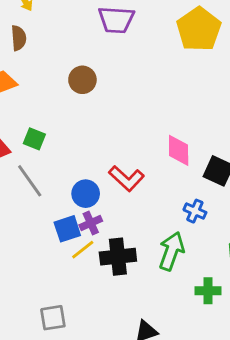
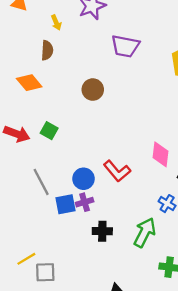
gray line: (30, 181) -> (41, 182), moved
yellow line: (83, 250) -> (26, 259), moved
black cross: (118, 257) -> (102, 231), size x0.7

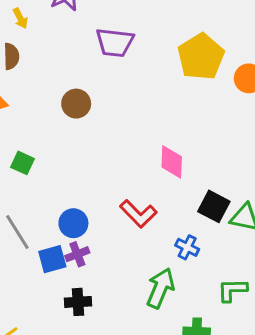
pink diamond: (161, 154) -> (172, 162), moved
red L-shape: (117, 171) -> (138, 214), moved
black cross: (102, 231) -> (78, 302), moved

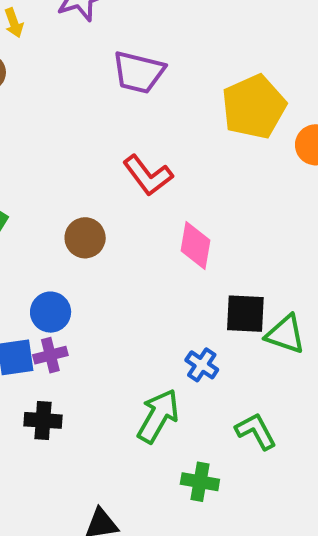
brown circle: (76, 104) -> (85, 238), moved
black square: (214, 206) -> (245, 314), turned -32
red L-shape: (138, 214) -> (148, 175), moved
green L-shape: (232, 290) -> (256, 431), turned 56

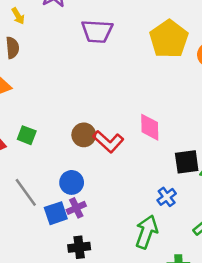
red L-shape: (148, 175) -> (108, 142), moved
blue cross: (202, 365) -> (167, 197), turned 30

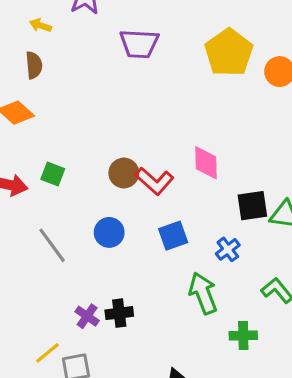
yellow arrow: (18, 16) -> (41, 25), turned 140
purple cross: (76, 208) -> (87, 316), moved, turned -30
blue square: (56, 213) -> (173, 236), moved
green arrow: (147, 232) -> (203, 293), turned -40

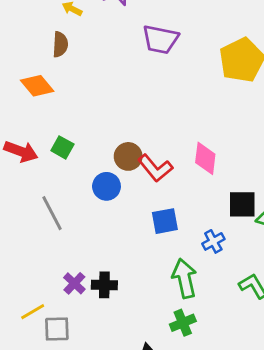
blue circle: (109, 232) -> (106, 186), moved
green cross: (243, 335) -> (183, 323), moved, turned -30

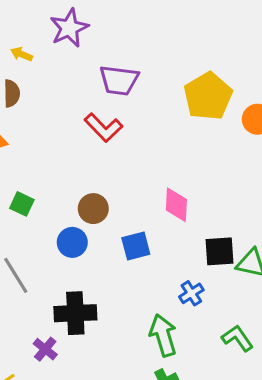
red L-shape: (155, 168) -> (103, 128), moved
blue square: (165, 221) -> (136, 246), moved
black cross: (104, 285) -> (75, 313), moved, size x1.5

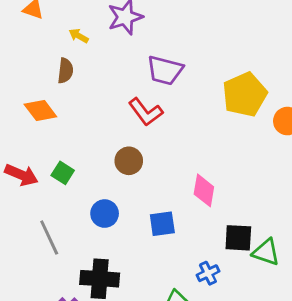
brown circle: (93, 209) -> (129, 161), moved

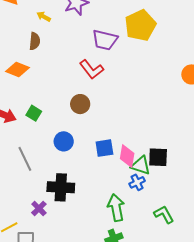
yellow pentagon: (245, 95) -> (140, 25), moved
orange diamond: (40, 111) -> (17, 69), turned -30
pink diamond: (204, 190) -> (127, 156), moved
green triangle: (266, 252) -> (141, 166), moved

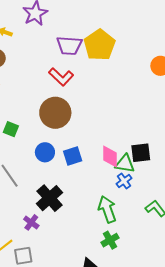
yellow pentagon: (140, 25) -> (99, 45), moved
brown circle: (80, 104) -> (55, 113), size x1.6
blue square: (104, 148) -> (73, 156), moved
black cross: (61, 187) -> (49, 198), turned -36

